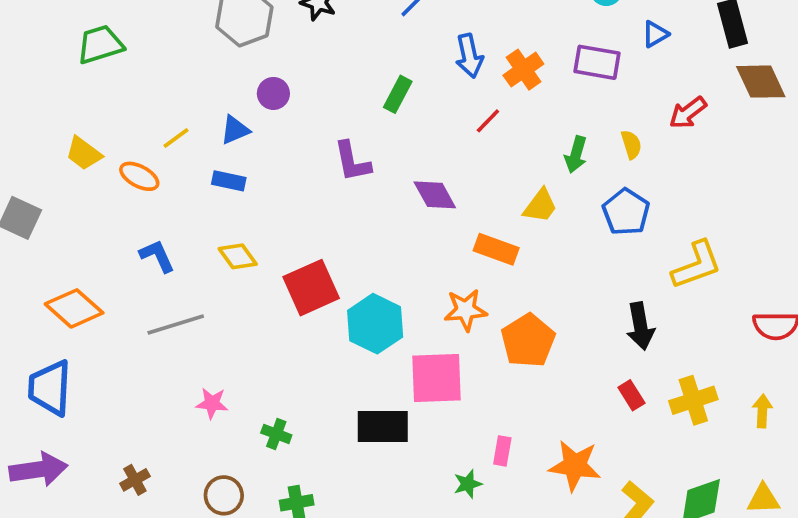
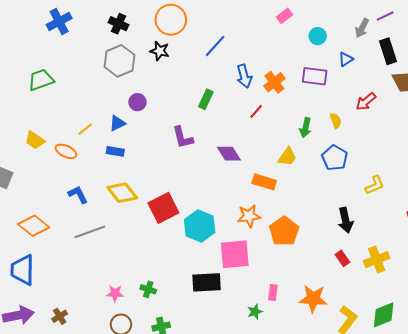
yellow diamond: (238, 256) -> (122, 193), size x1.4
yellow L-shape: (697, 265) -> (375, 185), size x0.7
pink star: (212, 403) -> (115, 293), moved
brown cross: (135, 480) -> (60, 316), moved

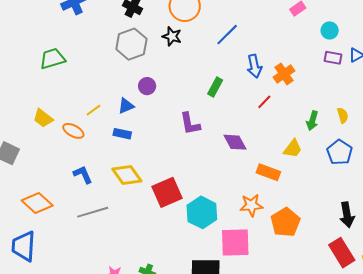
purple rectangle: (315, 76) -> (333, 58), moved, size x0.7
red rectangle: (342, 258) -> (342, 253), size x1.8

